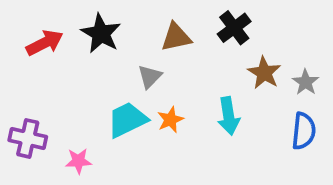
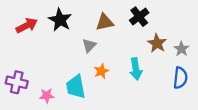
cyan trapezoid: (127, 120) -> (76, 87), moved, turned -75

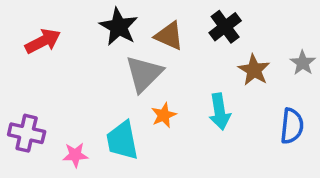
black star: (60, 20) -> (119, 27), moved
brown triangle: (105, 22) -> (169, 36), turned 36
gray triangle: (89, 46) -> (144, 74), size x1.6
gray star: (181, 49) -> (303, 63), moved

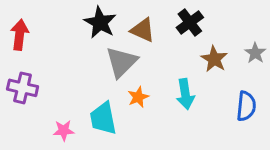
red arrow: (43, 41) -> (19, 35), moved, turned -56
purple cross: (27, 133) -> (23, 88), moved

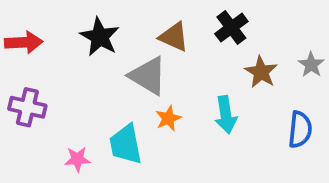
black star: (100, 23) -> (100, 37), moved
red arrow: (19, 35) -> (24, 42), turned 80
gray triangle: (121, 62) -> (148, 76), turned -44

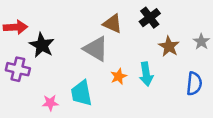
black star: (100, 37) -> (42, 45), moved
orange star: (168, 118) -> (119, 76), moved

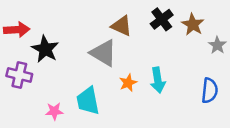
brown star: (169, 46) -> (193, 25), moved

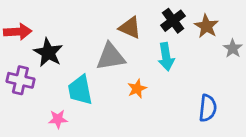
gray triangle: (103, 53) -> (111, 57), turned -40
cyan arrow: (158, 80) -> (166, 57), moved
blue semicircle: (210, 91) -> (208, 108), moved
cyan trapezoid: (88, 101) -> (80, 90), moved

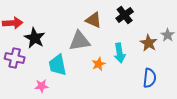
brown star: (206, 26) -> (149, 43), moved
cyan arrow: (166, 57) -> (120, 53), moved

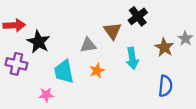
brown triangle: (94, 20) -> (112, 31), moved, turned 30
gray triangle: (80, 41) -> (88, 45), size x0.7
orange star: (99, 64) -> (97, 70), moved

